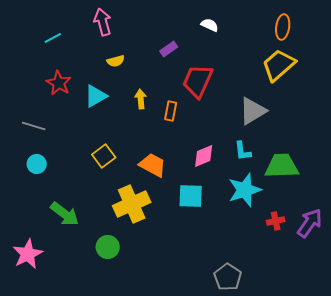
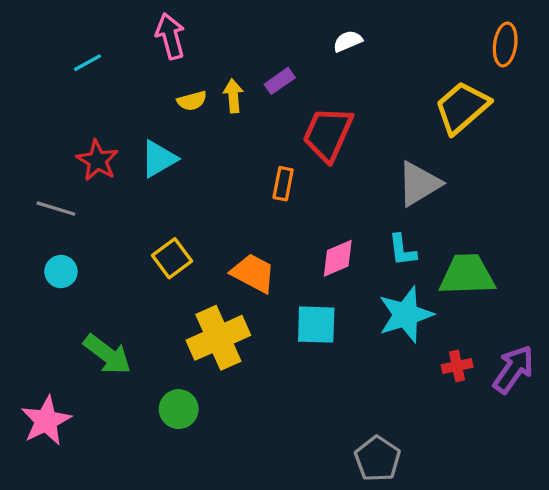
white semicircle: (210, 25) -> (348, 41), turned -48
orange ellipse: (283, 27) -> (505, 44), moved
red star: (59, 83) -> (97, 160), moved
yellow arrow: (141, 99) -> (233, 96), moved

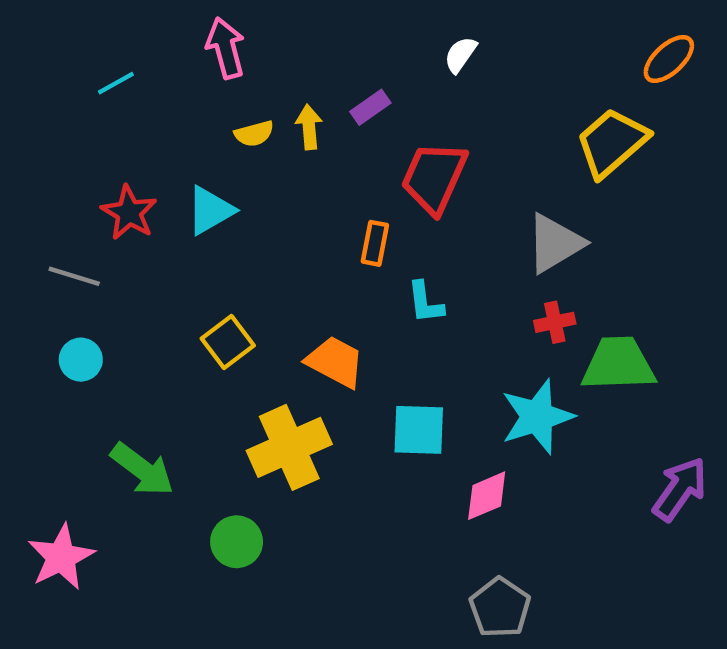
white semicircle: (348, 41) -> (460, 55), turned -32
orange ellipse: (505, 44) -> (669, 59), turned 39
cyan L-shape: (402, 250) -> (425, 303), moved
pink diamond: (338, 258) -> (487, 496), moved
red cross: (457, 366) -> (555, 322), moved

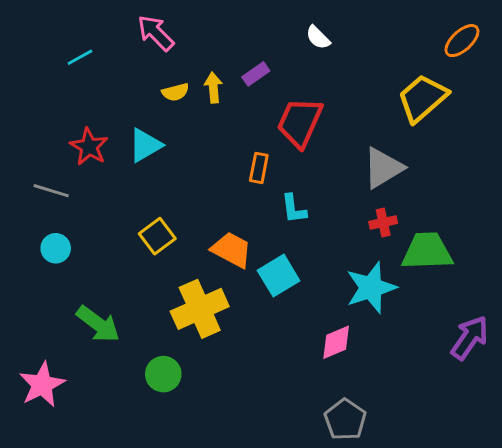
pink arrow: (226, 48) -> (156, 33), turned -30
white semicircle: (460, 55) -> (318, 38), turned -80
cyan square: (419, 430) -> (279, 276), moved, turned -33

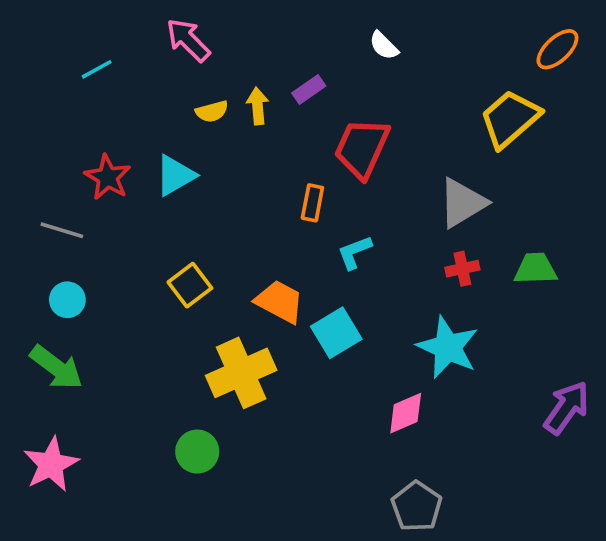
cyan L-shape: (294, 209) -> (354, 252), turned 76
green trapezoid: (427, 251) -> (536, 269), moved, size x0.7
cyan star: (371, 288) -> (448, 347), turned -30
green arrow: (98, 324) -> (56, 367), moved

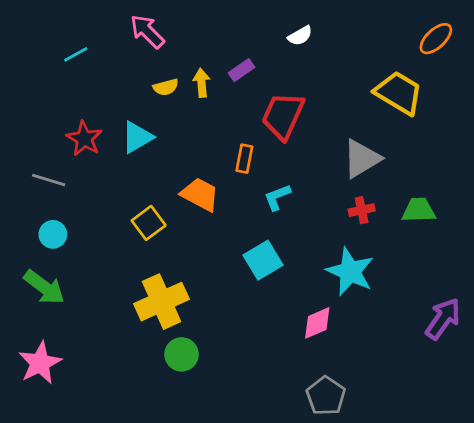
white semicircle: (384, 46) -> (300, 36), turned -75
yellow trapezoid: (510, 119) -> (399, 93), turned 72
orange trapezoid: (280, 302) -> (200, 194), moved
yellow cross: (241, 373) -> (161, 302), moved
green circle: (197, 452) -> (181, 354), moved

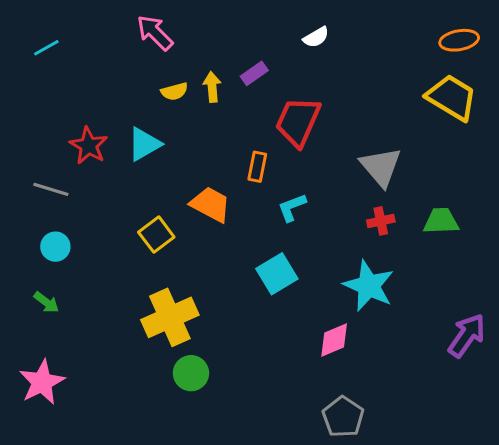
orange ellipse: (436, 39) -> (459, 40), turned 33
cyan line: (76, 54) -> (46, 48), moved
yellow trapezoid: (399, 93) -> (452, 97), moved
gray triangle: (362, 159) -> (381, 167), turned -39
green arrow: (44, 287) -> (46, 302), size x0.6

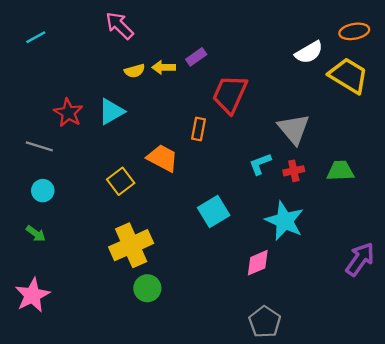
white semicircle: (316, 37) -> (309, 52), moved, size x1.4
yellow arrow: (212, 87) -> (164, 67), turned -85
cyan L-shape: (292, 207) -> (260, 164), moved

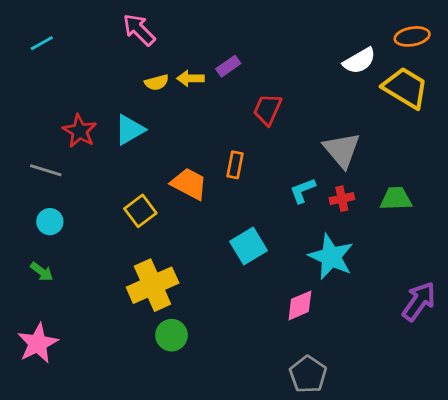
red trapezoid: (230, 94) -> (267, 109), size x0.7
orange rectangle: (198, 129) -> (235, 165), moved

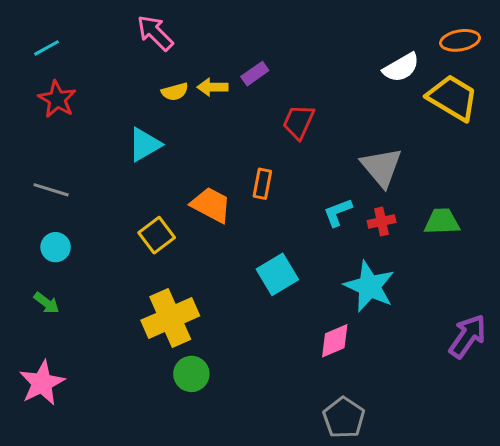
red star: (80, 131) -> (57, 99), moved

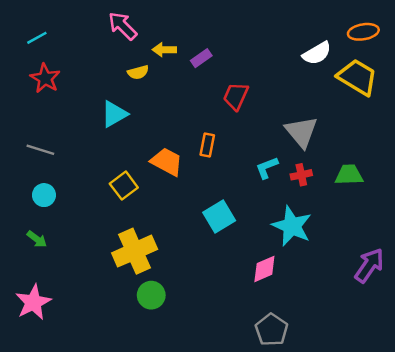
yellow arrow: (213, 87) -> (164, 50), moved

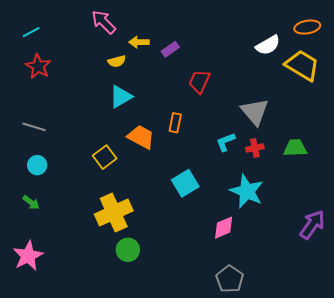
cyan triangle: (114, 114) -> (121, 97), moved

